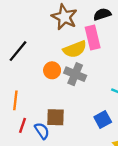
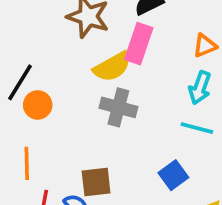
pink rectangle: (93, 38) -> (139, 44), turned 40
orange circle: (52, 70) -> (38, 105), moved

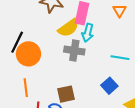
orange triangle: (205, 46) -> (120, 11), turned -32
cyan arrow: (200, 88) -> (88, 33), moved
orange circle: (38, 105) -> (28, 54), size x1.5

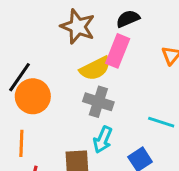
cyan arrow: (88, 33) -> (103, 140), moved

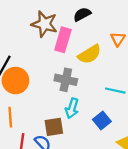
pink rectangle: (118, 51) -> (63, 40), moved
yellow semicircle: (95, 69) -> (90, 54), moved

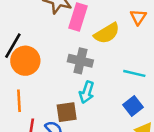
blue square: (102, 120) -> (133, 106), moved

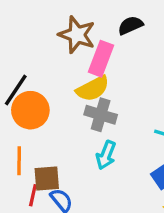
yellow semicircle: (107, 33) -> (93, 89), moved
brown square: (67, 112) -> (47, 179), moved

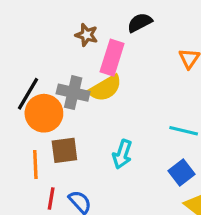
brown star: (77, 35) -> (87, 35), size x0.6
gray cross: (101, 115) -> (73, 93), moved
brown square: (47, 179) -> (64, 150), moved

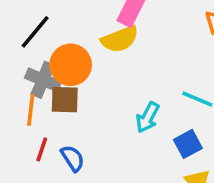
gray cross: (73, 93) -> (43, 80), moved
orange circle: (44, 113) -> (71, 65), moved
cyan arrow: (122, 154) -> (148, 117), moved

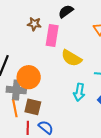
yellow semicircle: (120, 39) -> (71, 58), moved, turned 70
brown square: (65, 100) -> (33, 107), moved, turned 30

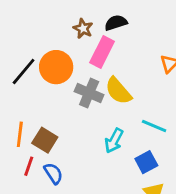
black semicircle: (66, 11) -> (116, 23), moved
orange circle: (29, 77) -> (56, 67), moved
gray cross: (16, 90) -> (89, 93), moved

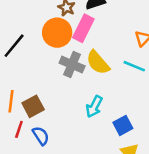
orange circle: (56, 67) -> (57, 33), moved
cyan line: (154, 126) -> (134, 66), moved
brown square: (45, 140) -> (33, 106), turned 30

